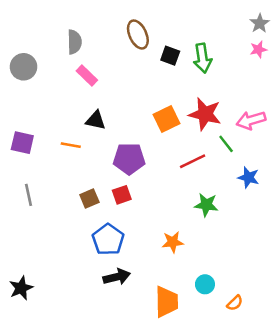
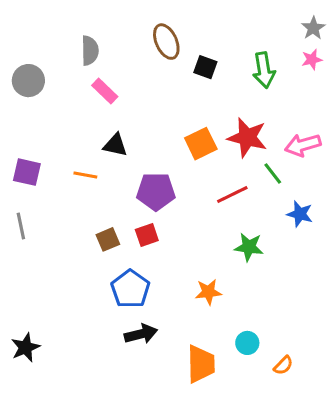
green arrow: (202, 58) -> (264, 70), moved
gray line: (28, 195) -> (21, 226), moved

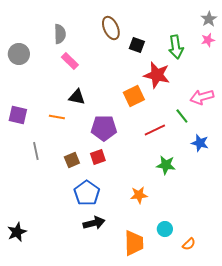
red star: (247, 138) -> (157, 75), moved
gray line: (21, 226) -> (36, 151), moved

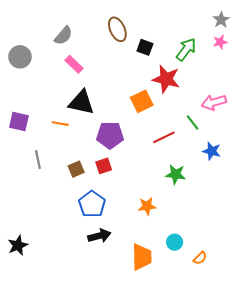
gray semicircle: (60, 34) -> (63, 36), turned 42
green arrow: (176, 47) -> (186, 49), turned -135
black triangle: (77, 97) -> (81, 102), size x1.5

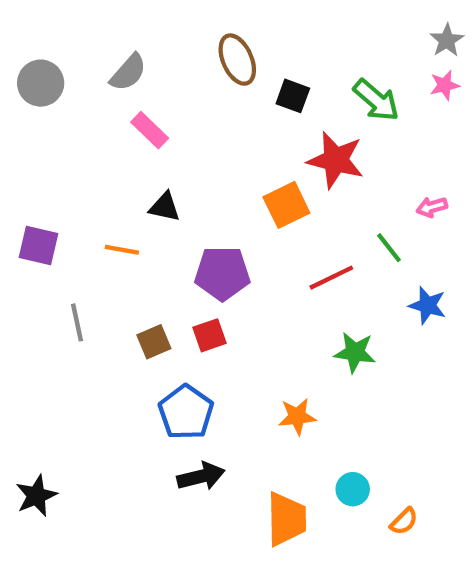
green arrow: (186, 49) -> (376, 100), turned 95
gray circle: (20, 57) -> (41, 83), moved
black triangle: (81, 102) -> (165, 207), size x0.6
pink arrow: (214, 102) -> (432, 207), size x0.6

